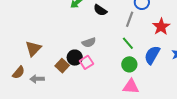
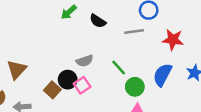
gray line: (130, 19) -> (134, 32), turned 63
red star: (161, 27) -> (173, 40), turned -30
green line: (128, 43) -> (119, 68), moved

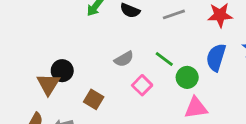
black circle: (68, 80) -> (62, 71), moved
pink square: (82, 85) -> (142, 85), moved

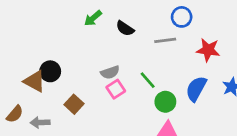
brown triangle: (48, 84) -> (35, 81), turned -45
pink square: (142, 85) -> (116, 89), moved

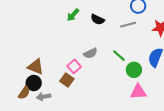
black circle: (50, 71) -> (34, 83), moved
pink square: (116, 89) -> (74, 66), moved

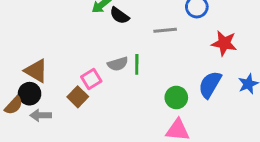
black semicircle: (98, 19) -> (119, 16), moved
gray line: (128, 25) -> (165, 30), moved
green line: (119, 56) -> (137, 64), moved, turned 40

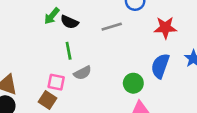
gray semicircle: (118, 64) -> (83, 73), moved
green line: (137, 64) -> (69, 51), moved
pink square: (91, 79) -> (56, 82), turned -36

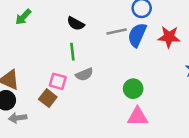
green arrow: (52, 16) -> (23, 17), moved
blue semicircle: (160, 66) -> (137, 35), moved

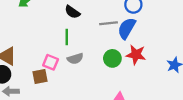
red star: (169, 37) -> (136, 55), moved
green circle: (133, 89) -> (112, 58), moved
brown square: (48, 98) -> (40, 76), turned 35

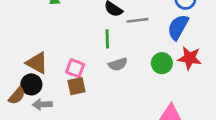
gray line: (109, 23) -> (137, 20), moved
pink square: (51, 62) -> (75, 68), moved

